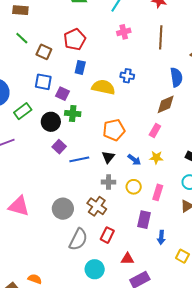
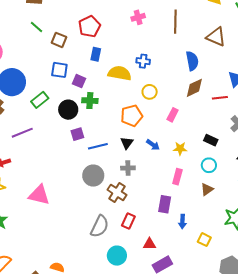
brown diamond: (166, 104) -> (194, 88), moved
purple square: (59, 147) -> (77, 134), turned 32
yellow star: (156, 157) -> (180, 149), moved
yellow circle: (134, 187) -> (150, 92), moved
gray circle: (63, 209) -> (93, 176), moved

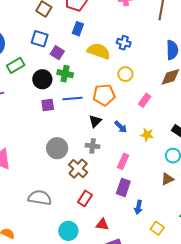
blue line: (98, 146) -> (72, 99), moved
pink rectangle: (177, 177) -> (123, 161), moved
gray semicircle: (100, 226) -> (40, 198), moved, turned -115

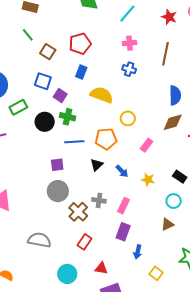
blue cross: (124, 43) -> (129, 69), moved
purple square: (48, 105) -> (57, 165), moved
gray cross: (93, 146) -> (99, 200), moved

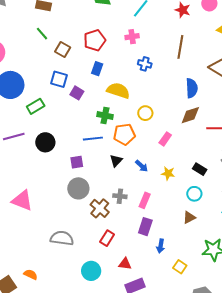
pink cross: (129, 43) -> (132, 37), moved
green cross: (67, 117) -> (105, 116), moved
black circle: (45, 122) -> (45, 142), moved

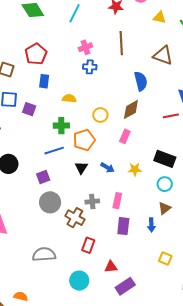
pink cross: (132, 37) -> (85, 47), moved
yellow semicircle: (118, 91) -> (69, 98), size x0.6
brown diamond: (190, 115) -> (131, 109), moved
black rectangle: (200, 169) -> (165, 159), size x1.5
blue arrow: (161, 246) -> (151, 225), moved

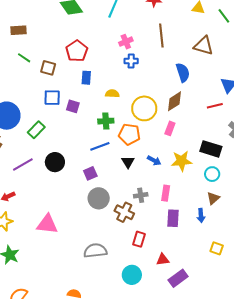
yellow circle: (100, 115) -> (144, 108), size x1.6
orange pentagon: (84, 140) -> (129, 134), turned 30
yellow star: (135, 169) -> (182, 161), size x1.5

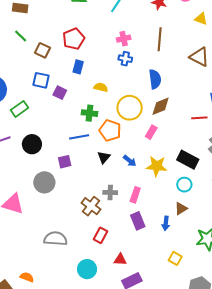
blue semicircle: (183, 73) -> (155, 79), moved
gray circle: (99, 198) -> (44, 182), moved
purple rectangle: (173, 218) -> (138, 221), turned -36

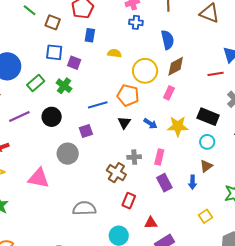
green cross: (89, 113) -> (64, 86), moved, turned 35
yellow square: (175, 258) -> (205, 216), turned 32

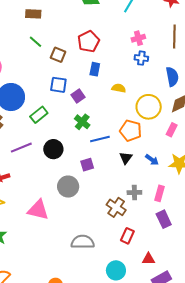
purple square: (74, 63) -> (78, 96), turned 32
green cross: (64, 86) -> (82, 122), moved

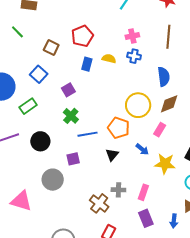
green line: (36, 42) -> (17, 32), moved
blue square: (58, 85) -> (39, 74), moved, turned 30
yellow semicircle: (119, 88) -> (109, 59), moved
blue arrow: (152, 160) -> (142, 149), moved

